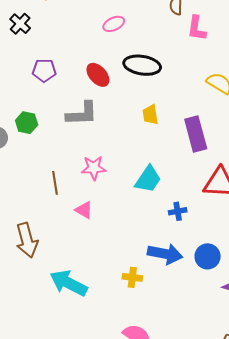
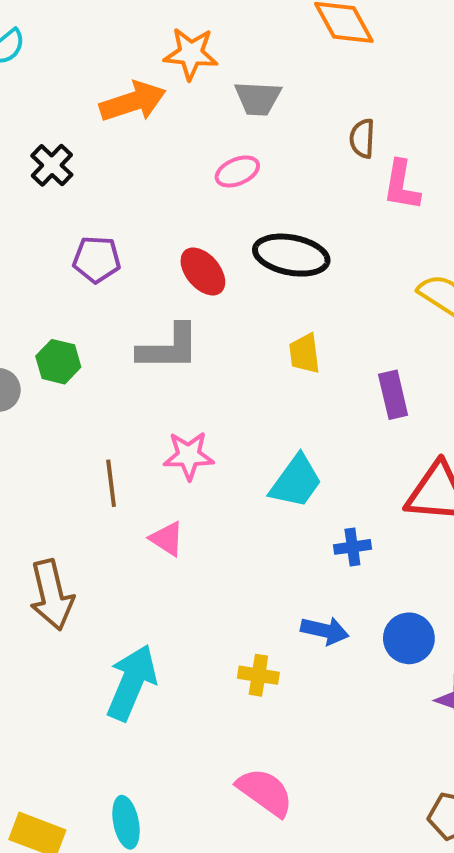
purple rectangle: (196, 134) -> (393, 395), size x0.7
blue arrow: (165, 254) -> (325, 631), size x0.7
cyan arrow: (69, 283) -> (132, 683), turned 84

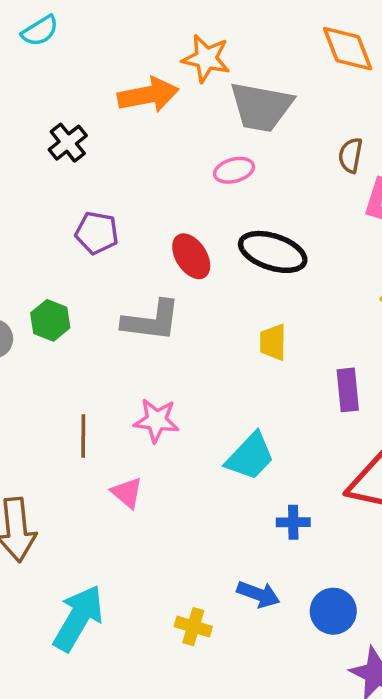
gray trapezoid: (258, 98) -> (261, 107), size x1.5

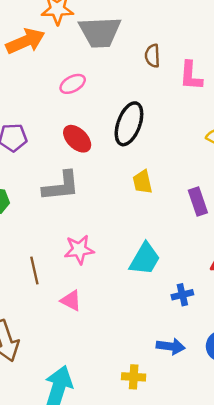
brown semicircle: (351, 155) -> (152, 56), moved
pink ellipse: (234, 170) -> (73, 84), moved
black ellipse: (273, 252) -> (129, 124), turned -75

